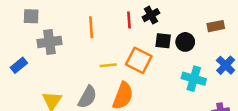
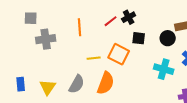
red line: (129, 20) -> (111, 21), turned 56
black circle: (185, 42) -> (168, 38), moved
blue rectangle: (19, 65) -> (21, 84), moved, turned -56

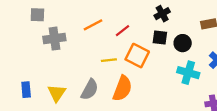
black cross: (129, 17) -> (162, 14), moved
red line: (111, 21) -> (122, 31), moved
orange line: (80, 27) -> (93, 25), turned 66
black circle: (168, 38) -> (183, 43), moved

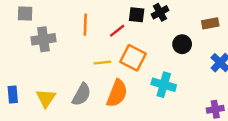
orange line: (93, 25) -> (85, 25), turned -60
black square: (160, 37) -> (137, 15), moved
cyan cross: (188, 73) -> (164, 85), moved

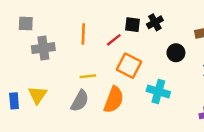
yellow line: (102, 63) -> (88, 76), moved
yellow triangle: (46, 98) -> (38, 95), moved

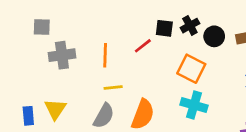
orange line: (83, 34) -> (105, 55), moved
black circle: (176, 53) -> (214, 36), moved
orange square: (129, 66) -> (191, 69), moved

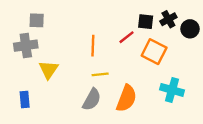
gray cross: (62, 55) -> (26, 46), moved
orange square: (191, 69) -> (154, 52), moved
yellow triangle: (55, 109) -> (49, 70), moved

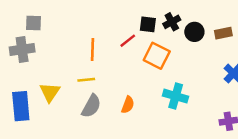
yellow triangle: (49, 70) -> (50, 92), moved
yellow line: (100, 74) -> (86, 80), moved
orange semicircle: (126, 98) -> (128, 105), size x0.6
blue rectangle: (25, 100) -> (21, 106), size x1.6

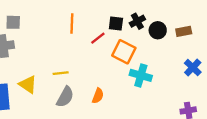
orange line: (93, 49) -> (72, 23), moved
yellow triangle: (50, 92) -> (28, 84), turned -30
cyan cross: (176, 96) -> (141, 75), moved

